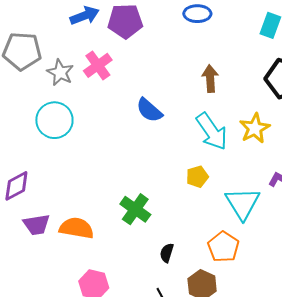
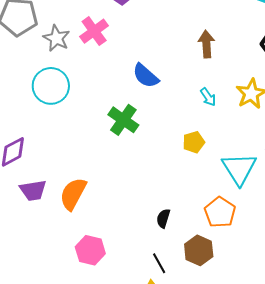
cyan arrow: (212, 131) -> (208, 97), size x0.5
green cross: (135, 209) -> (123, 120), moved
orange semicircle: (77, 228) -> (73, 194), turned -72

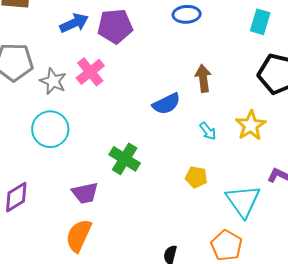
blue semicircle: (146, 76) -> (166, 104), moved, turned -64
yellow pentagon: (194, 142) -> (196, 177), turned 30
purple trapezoid: (33, 190) -> (85, 193), moved

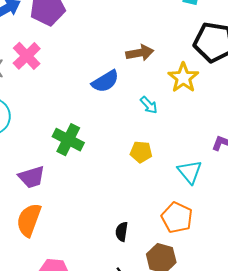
brown arrow: (203, 78) -> (140, 53), turned 92
yellow star: (251, 125) -> (183, 78), moved
cyan triangle: (243, 201) -> (190, 172), size x0.7

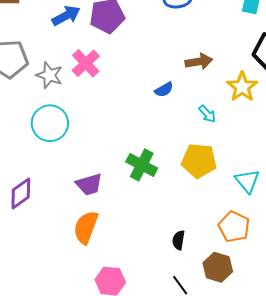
blue semicircle: (105, 81) -> (164, 90), size x0.7
green cross: (68, 140) -> (142, 165), moved
yellow pentagon: (141, 152) -> (199, 161), size x1.6

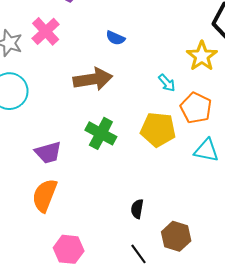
brown arrow: (199, 62) -> (93, 79), moved, size x1.4
blue semicircle: (164, 90) -> (115, 38), moved, turned 54
cyan triangle: (247, 181) -> (206, 150), turned -40
orange pentagon: (234, 227) -> (196, 108), moved

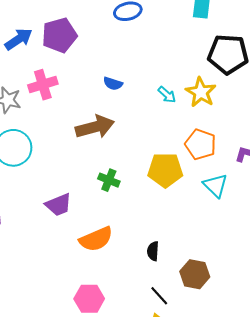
pink cross: (46, 31) -> (43, 85), turned 32
cyan arrow: (167, 83) -> (167, 95), moved
green cross: (101, 133) -> (109, 180), size x0.7
cyan triangle: (206, 150) -> (215, 185), turned 40
orange semicircle: (45, 195) -> (96, 239), moved, turned -128

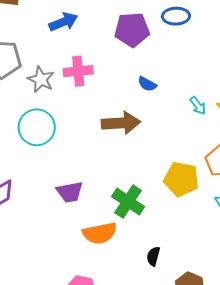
purple pentagon: (59, 35) -> (132, 30), moved
green cross: (109, 180) -> (128, 202), moved, size x1.5

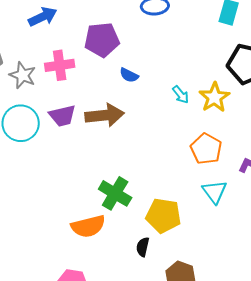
purple pentagon: (132, 30) -> (102, 40), moved
yellow pentagon: (181, 179) -> (163, 216), moved
purple trapezoid: (70, 192) -> (62, 116), moved

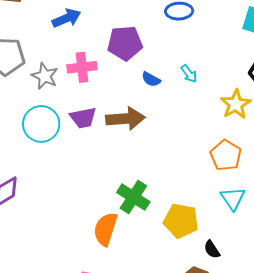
cyan arrow: (181, 95) -> (189, 74), moved
orange semicircle: (88, 226) -> (106, 229), turned 120
black semicircle: (143, 247) -> (212, 249), moved, turned -48

